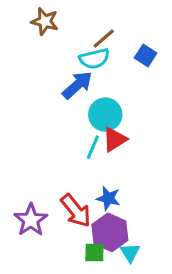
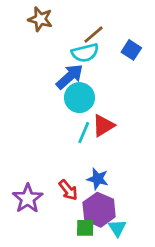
cyan circle: (105, 115) -> (79, 98), moved
red arrow: (76, 211) -> (68, 190), size x0.7

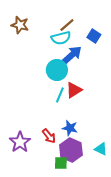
brown star: (40, 19) -> (20, 25), moved
blue arrow: (70, 77) -> (72, 55), moved
cyan triangle: (117, 228) -> (101, 149), moved, turned -32

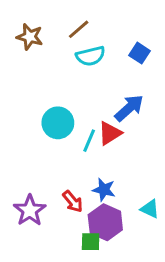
brown line: (67, 25) -> (79, 29), moved
blue arrow: (72, 55) -> (129, 108), moved
cyan circle: (57, 70) -> (58, 123), moved
cyan triangle: (101, 149) -> (150, 209), moved

